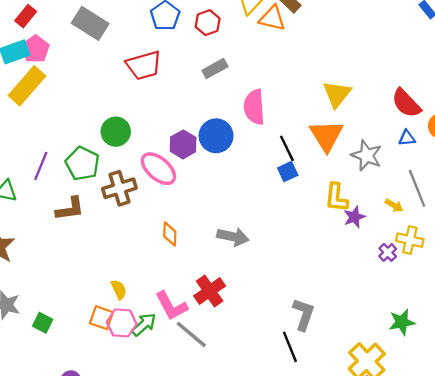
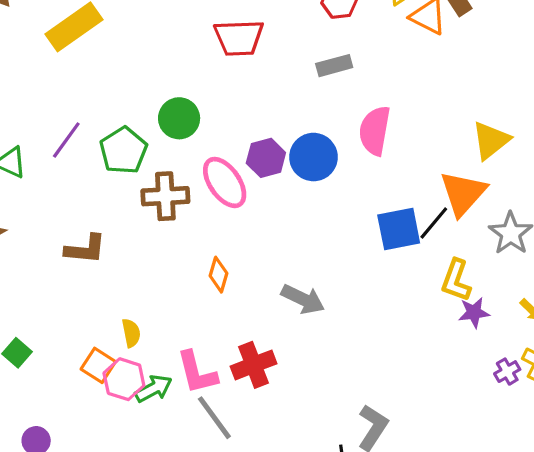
black line: (287, 148) -> (434, 223), moved, turned 52
blue square: (288, 172) -> (399, 229), size x1.6
brown L-shape: (70, 209) -> (85, 249), moved

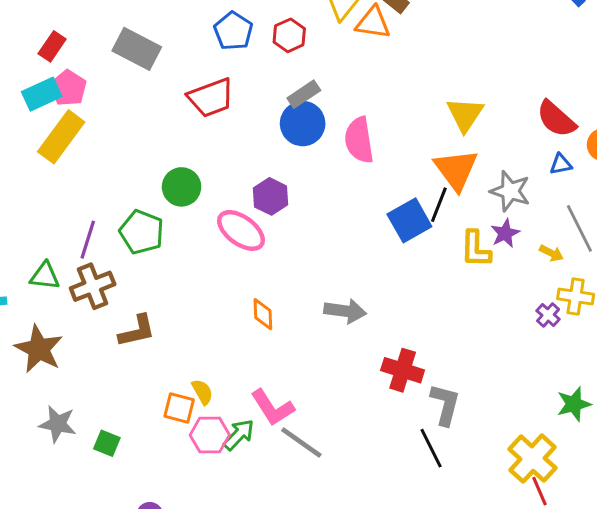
blue circle: (313, 157) -> (303, 124), moved
brown cross: (165, 196) -> (93, 286), moved
purple star: (474, 313) -> (505, 233), moved
orange square: (98, 365) -> (179, 408), moved
red cross: (254, 365) -> (403, 370), moved, turned -33

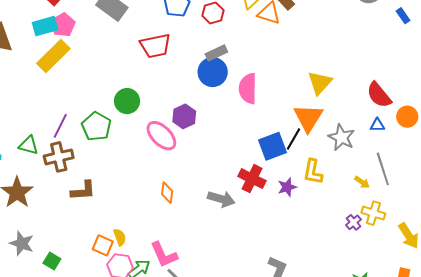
purple star: (505, 233) -> (287, 187), moved
red cross: (403, 370) -> (252, 179), moved

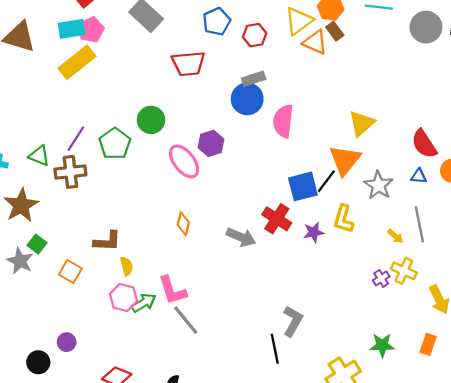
brown L-shape: (83, 191) -> (107, 241), moved
orange square: (103, 245) -> (70, 271), moved
green square: (52, 261) -> (37, 244), moved

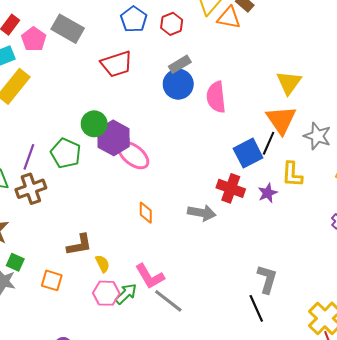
pink pentagon: (91, 30) -> (34, 39), moved
purple hexagon: (211, 143) -> (114, 138), moved, size x1.4

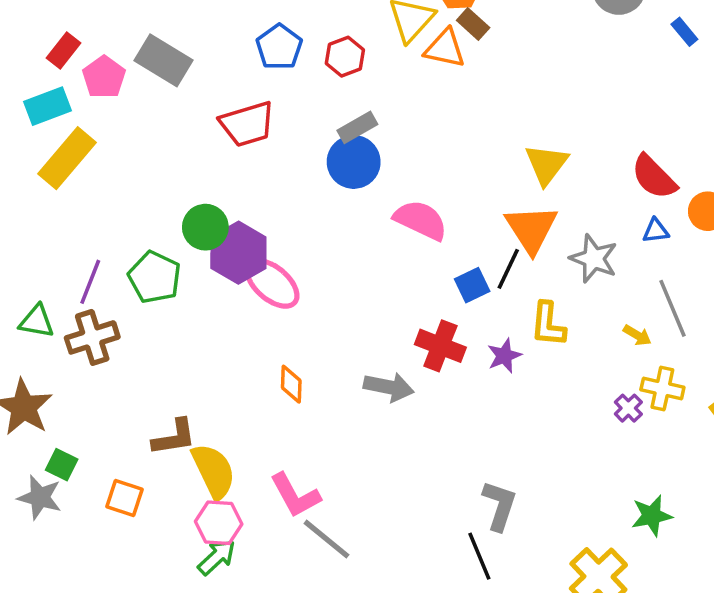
pink semicircle: (216, 97) -> (421, 220), moved, turned 120
blue square: (248, 153) -> (472, 285), size x0.7
yellow semicircle: (102, 264) -> (214, 471), size x1.8
green arrow: (126, 294) -> (217, 557), moved

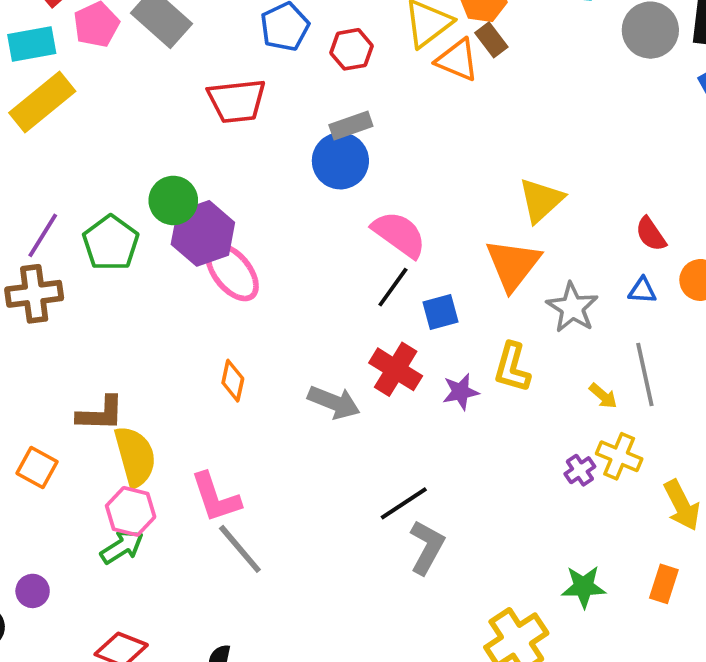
red semicircle: (654, 177) -> (651, 234), size x0.7
black line: (508, 269) -> (393, 287), moved
black line: (479, 556) -> (404, 503), moved, turned 69

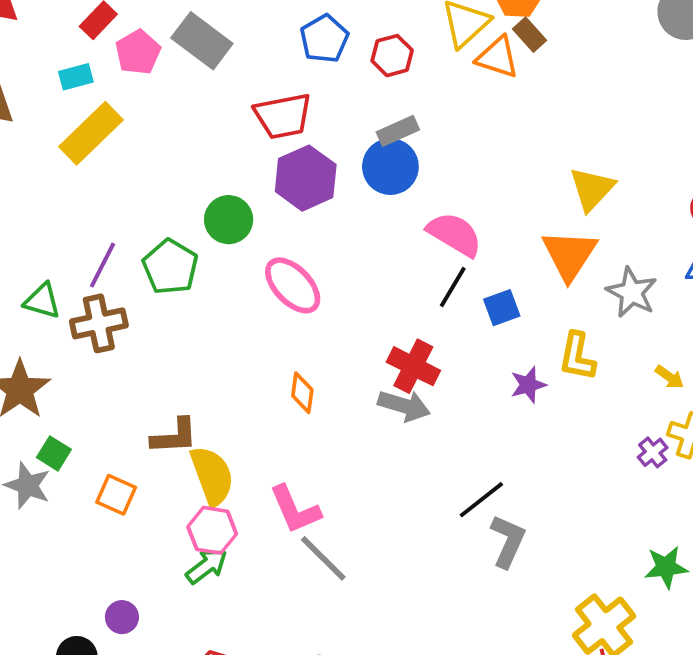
cyan rectangle: (32, 44) -> (76, 77), size x0.7
purple hexagon: (203, 233) -> (306, 178), moved
red cross: (396, 369) -> (413, 366), moved

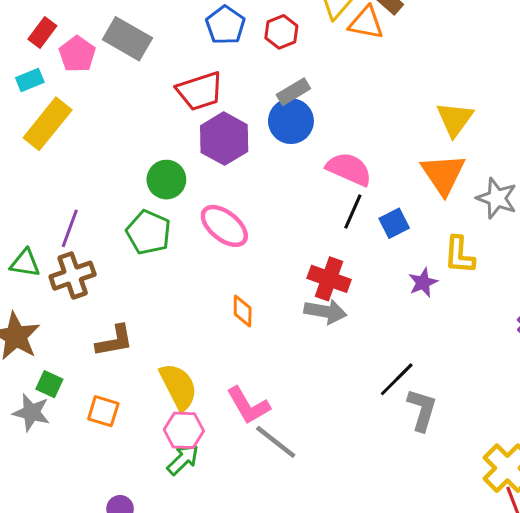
green pentagon: (170, 267) -> (148, 232), moved
brown L-shape: (174, 436) -> (114, 341), moved

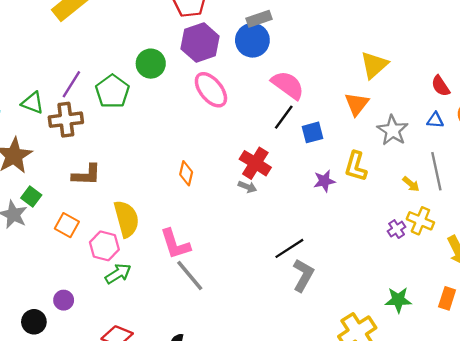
orange triangle: (443, 174) -> (357, 104), size x0.7
pink ellipse: (224, 226) -> (211, 90), moved
green pentagon: (148, 232) -> (112, 91), moved
gray arrow: (325, 311) -> (247, 187), size x0.6
pink hexagon: (184, 430) -> (104, 246), moved

